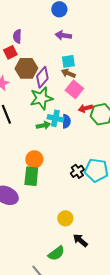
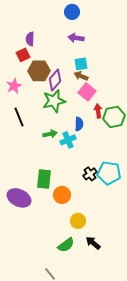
red arrow: (85, 108) -> (98, 111), turned 96
cyan cross: (55, 118) -> (68, 140), moved, turned -35
green arrow: (43, 125) -> (50, 134), moved
orange circle: (34, 159) -> (62, 195), moved
green semicircle: (56, 253) -> (66, 245), moved

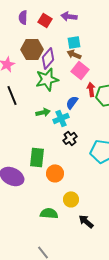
red square: (23, 55) -> (45, 20), moved, turned -32
blue semicircle: (79, 124) -> (72, 102), turned -144
black cross: (90, 174) -> (70, 138), moved
green semicircle: (66, 245) -> (49, 213), moved, turned -138

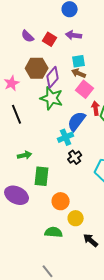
purple semicircle: (23, 17) -> (28, 36), turned -48
green star: (47, 79) -> (52, 98), turned 30
blue semicircle: (72, 102) -> (77, 121), size x1.5
green arrow: (43, 112) -> (25, 155), moved
orange circle: (55, 173) -> (61, 201), moved

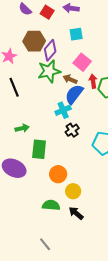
brown arrow: (79, 73) -> (70, 79), moved
green star: (52, 98) -> (49, 71), turned -30
black arrow: (91, 240) -> (76, 213), moved

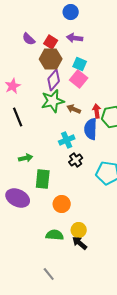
cyan square: (76, 34) -> (80, 64), turned 32
brown hexagon: (34, 41) -> (51, 59), moved
pink square: (82, 62) -> (79, 79), moved
blue semicircle: (74, 94) -> (91, 129), moved, turned -35
yellow circle: (73, 191) -> (79, 230), moved

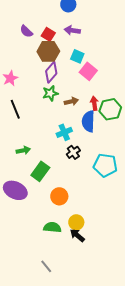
pink square: (79, 79) -> (88, 71), moved
green star: (53, 101) -> (50, 93), size x0.7
brown arrow: (74, 109) -> (71, 101), turned 144
green rectangle: (43, 179) -> (40, 171), turned 30

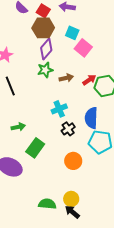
red arrow: (94, 103) -> (89, 80), turned 64
blue semicircle: (88, 121) -> (91, 118), moved
orange circle: (59, 196) -> (73, 161), moved

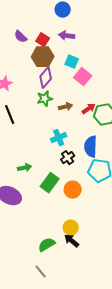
green arrow: (18, 127) -> (25, 168), moved
green rectangle: (35, 148) -> (50, 183), moved
green semicircle: (47, 204) -> (47, 245), moved, turned -36

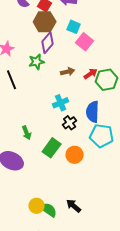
green star: (45, 99) -> (37, 62), moved
green arrow: (25, 168) -> (27, 133), turned 80
yellow circle: (71, 228) -> (37, 206), moved
green semicircle: (47, 245) -> (49, 210), turned 66

